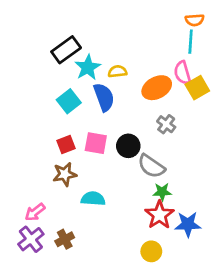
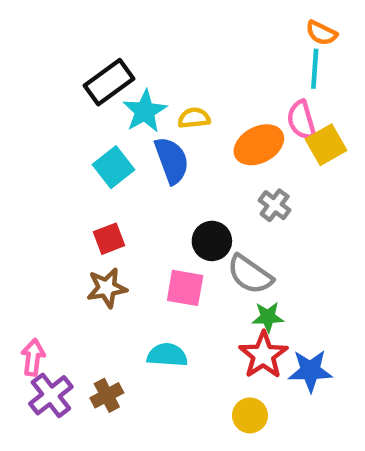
orange semicircle: (195, 20) -> (322, 33), turned 30
pink square: (96, 143) -> (185, 288), moved
cyan semicircle: (93, 199) -> (167, 355), moved
pink arrow: (35, 212) -> (33, 357), moved, turned 135

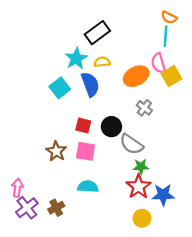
black rectangle: (109, 82) -> (97, 33), moved
red square: (109, 239) -> (83, 125), moved, turned 35
brown star: (107, 288) -> (56, 151), turned -30
pink square: (185, 288) -> (86, 151), moved
yellow circle: (250, 415) -> (142, 218), moved

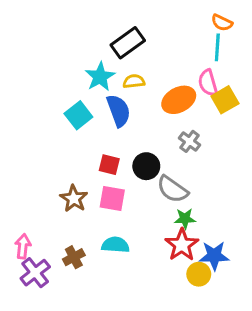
brown cross: (56, 208) -> (74, 257), moved
yellow circle: (142, 218) -> (199, 274), moved

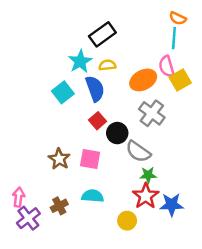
gray cross: (189, 141) -> (152, 113), size x1.5
red square: (109, 165) -> (97, 121), moved, turned 35
yellow circle: (199, 274) -> (127, 221), moved

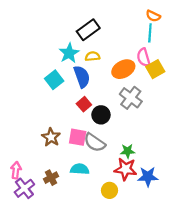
gray semicircle: (138, 152) -> (95, 143), moved
red star: (146, 196) -> (125, 169), turned -30

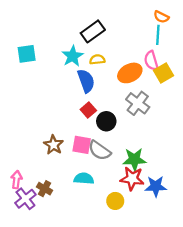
cyan square: (54, 80) -> (27, 54), moved, turned 30
green star: (128, 151) -> (134, 159), size x1.5
brown cross: (51, 178) -> (45, 189), moved, turned -32

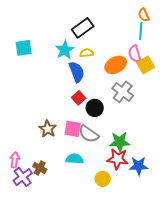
orange semicircle: (161, 17) -> (144, 15), turned 40

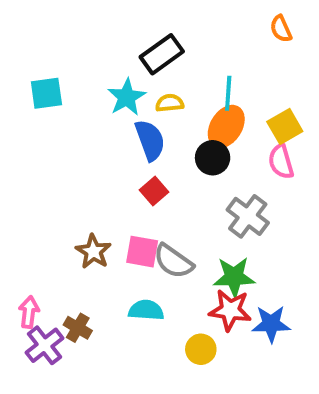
cyan line: (141, 31) -> (228, 93), moved
pink semicircle: (135, 54) -> (281, 162), moved
orange ellipse: (116, 65) -> (226, 126), turned -30
gray cross: (123, 92) -> (248, 216), moved
black circle: (95, 108) -> (213, 158), moved

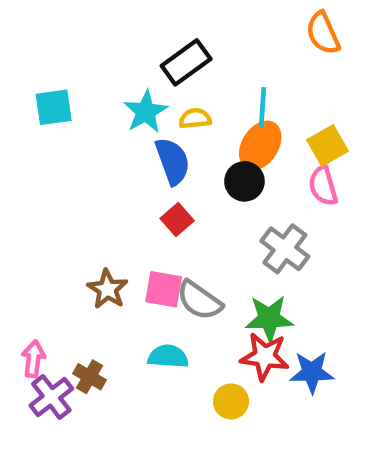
orange semicircle: (281, 29) -> (323, 33), size x1.4

